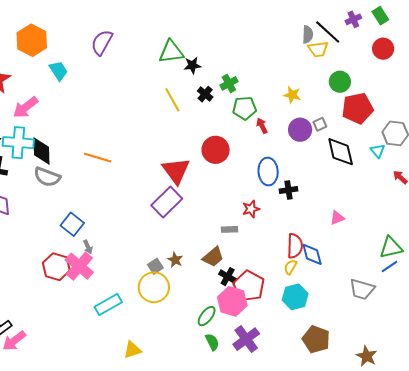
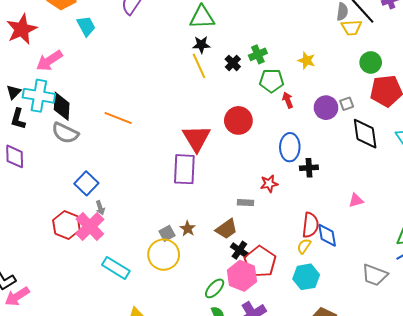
black star: (192, 65) -> (201, 45), moved
yellow star: (292, 95) -> (306, 60), moved
purple rectangle: (167, 202) -> (184, 169), turned -48
cyan rectangle: (108, 304) -> (116, 268), turned 56

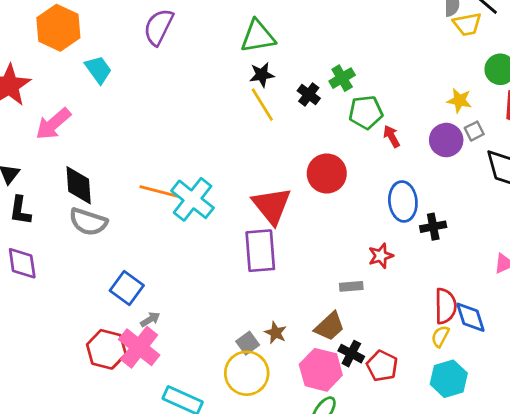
yellow star: (306, 60) -> (459, 101), moved
cyan cross: (39, 96) -> (193, 199), moved, turned 36
gray arrow: (100, 208) -> (150, 319), turned -96
red pentagon: (260, 262) -> (382, 366), size x0.7
pink hexagon: (242, 276) -> (321, 370), moved

